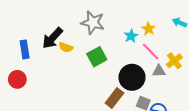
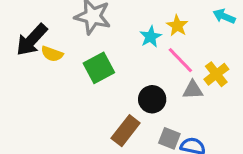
black circle: (132, 77) -> (152, 99), size x0.7

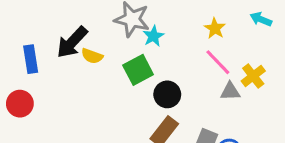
cyan star: (151, 37) -> (153, 36), moved
black circle: (152, 99) -> (167, 94), moved

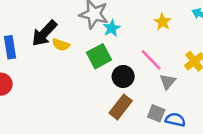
pink line: (218, 62) -> (151, 60), moved
gray triangle: (230, 91) -> (168, 82), moved, turned -48

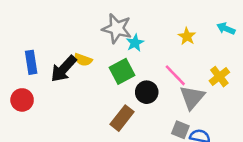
black arrow: (44, 33) -> (64, 69), moved
gray triangle: (168, 82) -> (192, 97), size x1.5
brown rectangle: (121, 107) -> (122, 118), moved

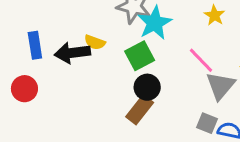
cyan star: (135, 43) -> (155, 23), size x1.6
black arrow: (64, 69) -> (72, 53), turned 40
black circle: (147, 92) -> (147, 87), moved

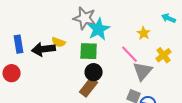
yellow star: (214, 15) -> (144, 33), moved
green square: (140, 56) -> (89, 51), turned 30

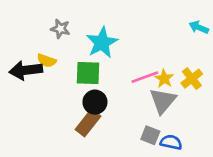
gray star: (85, 18) -> (60, 29), moved, size x0.6
yellow star: (144, 33) -> (164, 79), moved
pink line: (130, 54) -> (145, 77), turned -66

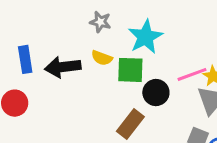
yellow semicircle: (47, 61) -> (102, 58), moved
black circle: (95, 102) -> (156, 93), moved

